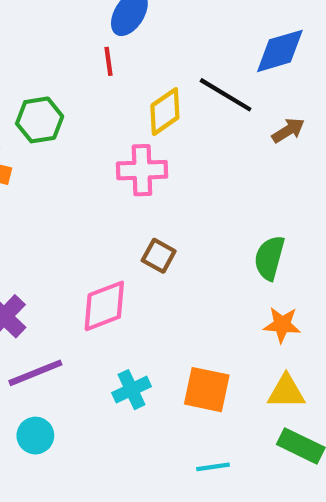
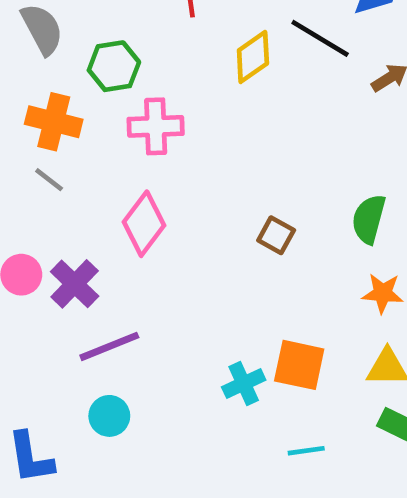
pink cross: (142, 170) -> (156, 126), moved
brown square: (159, 256) -> (276, 235), moved
pink diamond: (104, 306) -> (144, 224), moved, turned -32
cyan cross: (132, 390) -> (244, 384), moved

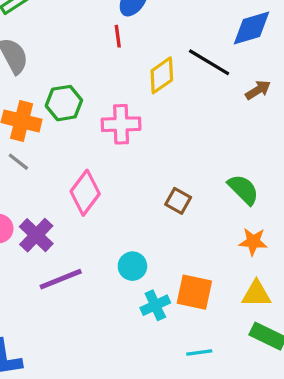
green hexagon: (114, 66) -> (64, 103), moved
pink cross: (156, 126) -> (121, 124), moved
green semicircle: (369, 219) -> (243, 189), turned 120
cyan circle: (109, 416) -> (132, 266), moved

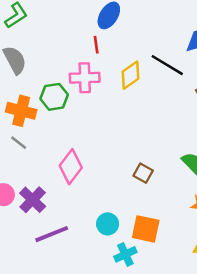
pink cross: (121, 124) -> (85, 78), moved
orange square: (194, 292) -> (146, 229), moved

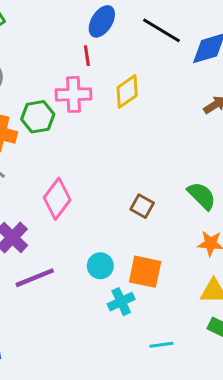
black line: (167, 65) -> (161, 30), moved

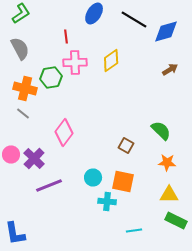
red line: (87, 56) -> (66, 36), moved
brown square: (142, 206) -> (126, 146), moved
cyan cross: (121, 302) -> (107, 202), turned 30

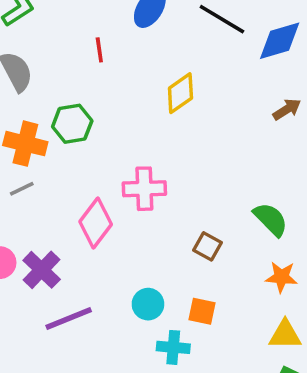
pink cross: (75, 62) -> (144, 189), moved
gray line: (23, 114) -> (22, 189), turned -64
orange square: (123, 182) -> (202, 311), size x0.7

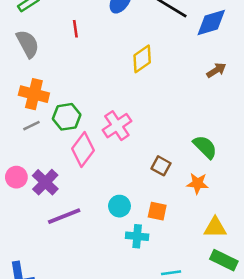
red line: (99, 50) -> (75, 29), moved
green hexagon: (72, 124) -> (67, 117), moved
pink cross: (144, 189) -> (117, 126), turned -32
orange star: (281, 277) -> (197, 183), moved

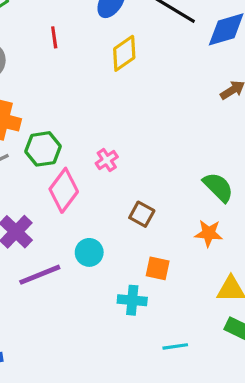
yellow diamond: (142, 59) -> (124, 53), moved
pink cross: (117, 126) -> (107, 160), size x0.6
brown square: (161, 166) -> (142, 214), moved
cyan circle: (119, 206) -> (89, 252), moved

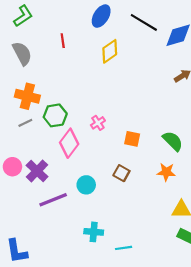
brown square: (142, 214) -> (121, 173), moved
orange square: (158, 268) -> (132, 139), moved
cyan cross: (132, 300) -> (94, 232), moved
cyan line: (175, 346) -> (124, 248), moved

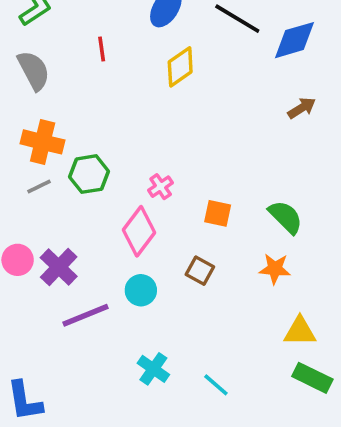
pink diamond: (69, 143) -> (139, 231), moved
cyan cross: (94, 232) -> (153, 369), turned 30
cyan line: (124, 248) -> (216, 385), moved, turned 49

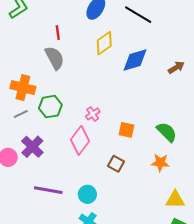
blue diamond: (295, 40) -> (135, 60), moved
gray semicircle: (34, 70) -> (55, 58), moved
purple cross: (59, 267) -> (32, 147), moved
cyan circle: (141, 290) -> (87, 194), moved
purple line: (85, 315) -> (48, 190), turned 32

